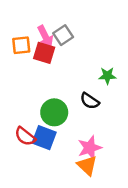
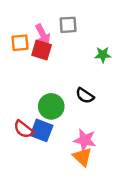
gray square: (63, 35) -> (68, 25), moved, turned 30
green star: (107, 76) -> (103, 55), moved
pink star: (90, 148) -> (85, 140), turned 30

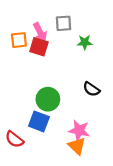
green star: (103, 55) -> (85, 42), moved
black semicircle: (85, 96) -> (91, 89), moved
red semicircle: (24, 129) -> (14, 139), moved

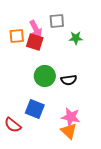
black semicircle: (91, 89) -> (69, 80), moved, turned -42
green circle: (48, 99) -> (45, 76), moved

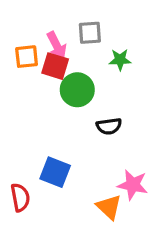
green circle: (45, 76) -> (77, 90), moved
pink star: (71, 117) -> (133, 185), moved
red semicircle: (13, 125) -> (20, 197), turned -138

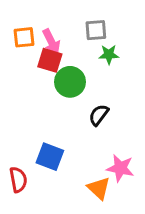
gray square: (90, 33) -> (96, 30), moved
orange square: (27, 57) -> (24, 37), moved
black semicircle: (109, 126) -> (99, 115), turned 135

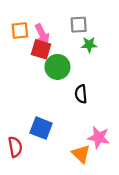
black semicircle: (99, 115) -> (81, 94), turned -42

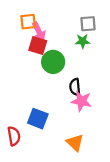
gray square: (79, 25) -> (88, 24), moved
orange square: (20, 31) -> (28, 22), moved
pink star: (99, 137) -> (81, 101), moved

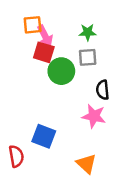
gray square: (88, 24) -> (88, 57), moved
green star: (83, 41) -> (88, 32), moved
black semicircle: (75, 87) -> (103, 90), moved

